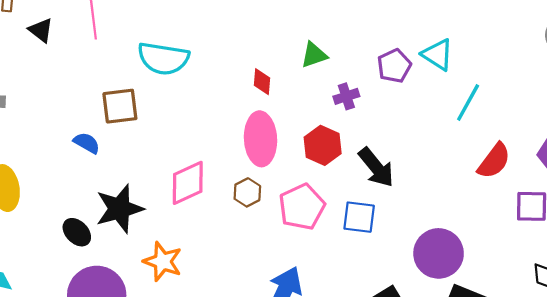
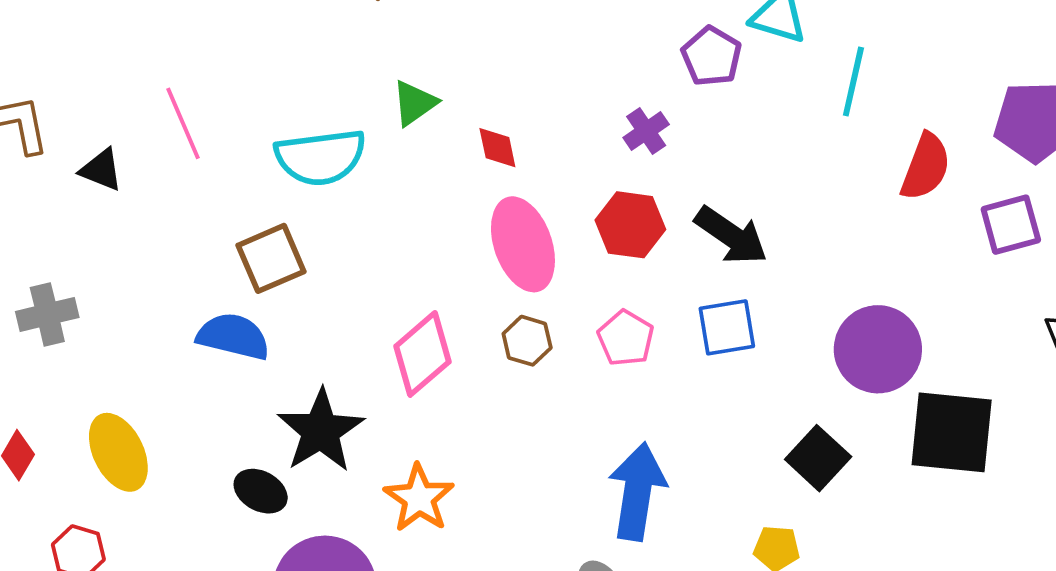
green triangle: (314, 55) -> (414, 103), moved
blue semicircle: (87, 143) -> (233, 336), size x1.5
pink pentagon: (302, 207) -> (626, 338), size x0.7
orange star: (163, 261) -> (419, 498), turned 30

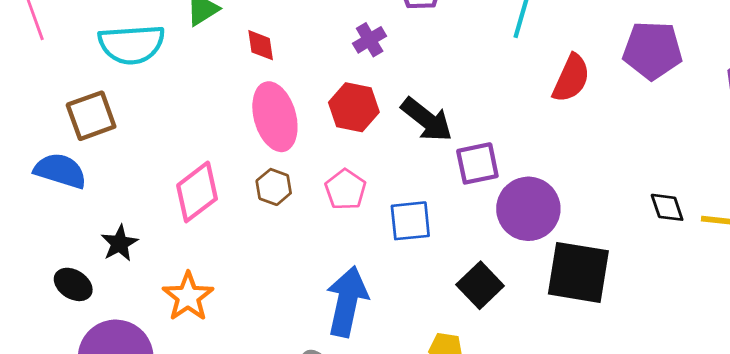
purple square: (1011, 225) -> (477, 163), moved
blue square: (727, 327) -> (410, 221), moved
black star: (321, 431) -> (119, 243), size x0.6

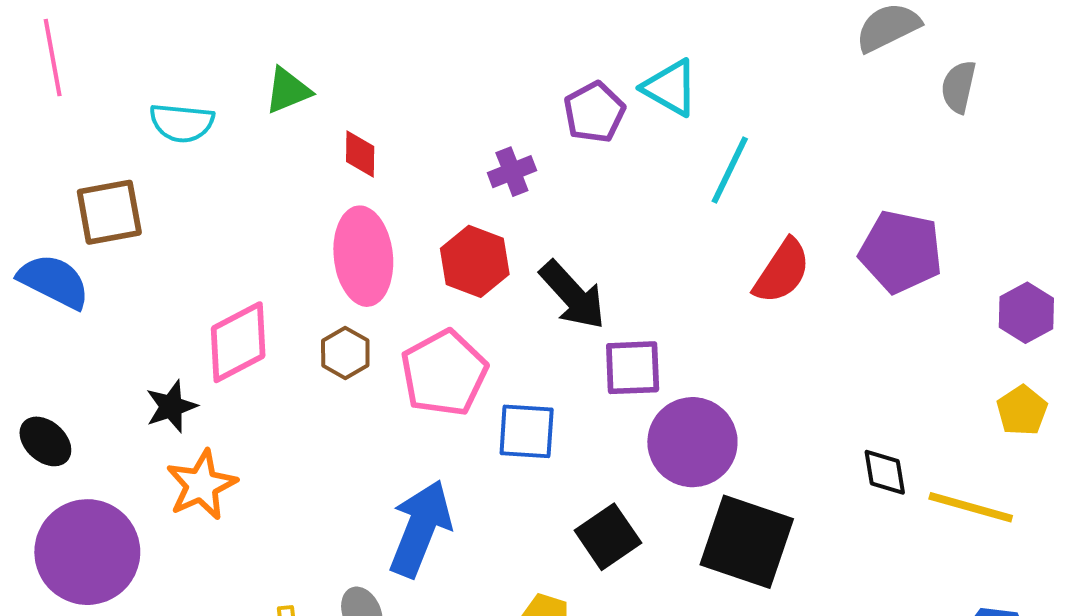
cyan semicircle: (132, 44) -> (182, 123), size x0.7
pink pentagon: (345, 189) -> (444, 373), size x1.5
black star: (119, 243) -> (171, 406), moved

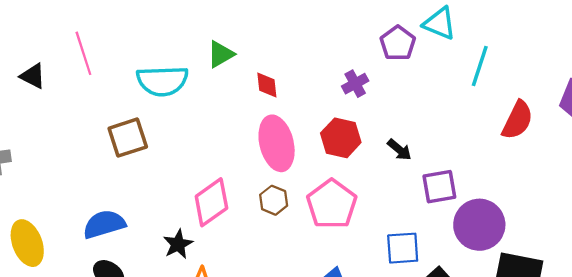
cyan semicircle: (182, 123) -> (162, 81), size x1.4
blue semicircle: (54, 281) -> (104, 224), moved, turned -36
black arrow: (573, 295) -> (399, 150), size x0.6
blue square: (527, 431) -> (403, 248), moved

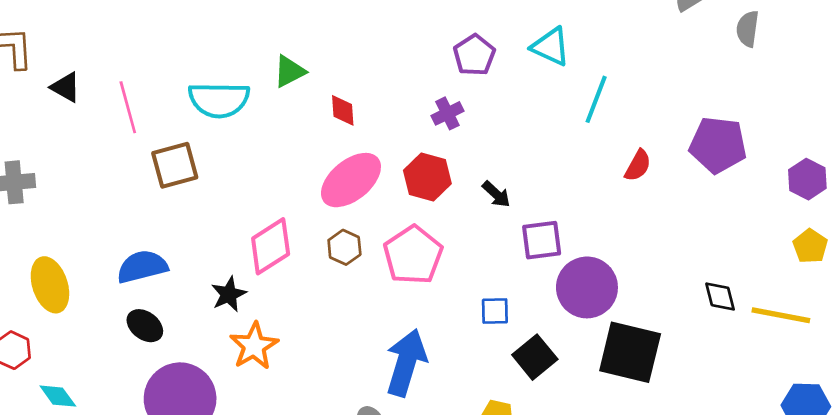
purple pentagon: (398, 43) -> (474, 55), moved
pink line: (83, 53) -> (128, 107), moved
red semicircle: (518, 120) -> (638, 165), size x0.7
pink ellipse: (277, 143) -> (351, 180), turned 62
blue square: (403, 248) -> (495, 311), size x0.7

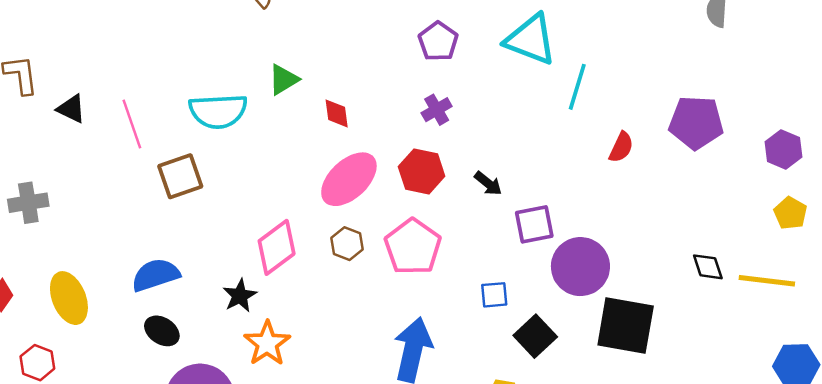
cyan triangle: (551, 47) -> (531, 40), size x1.4
purple pentagon: (474, 55) -> (438, 41), moved

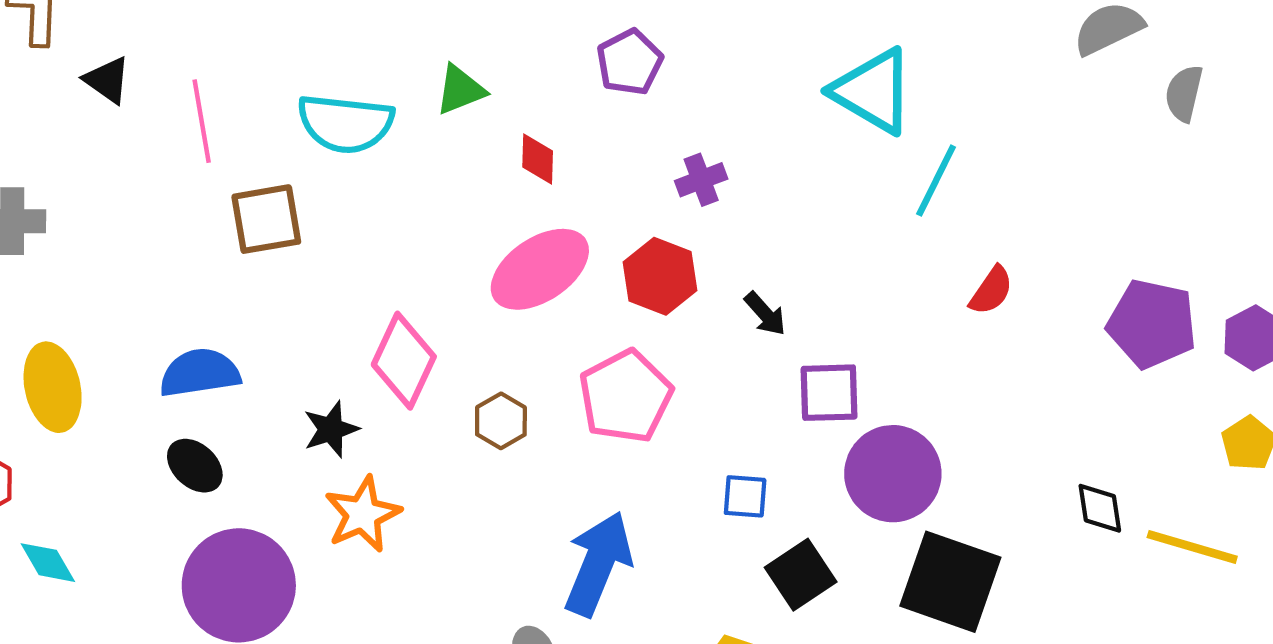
purple pentagon: (438, 41) -> (630, 62), moved
purple pentagon: (696, 122) -> (1152, 324), moved
brown hexagon: (347, 244) -> (501, 421), moved
pink diamond: (277, 247) -> (404, 361), turned -38

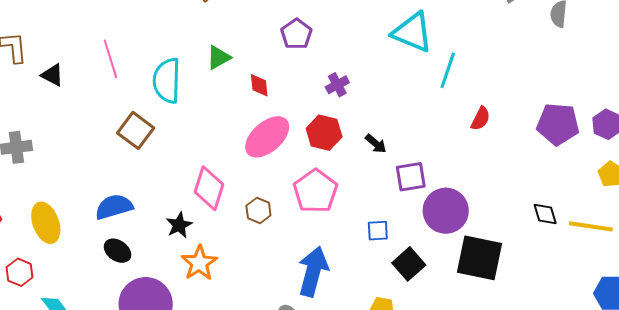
pink line: (202, 121) -> (110, 59), moved
cyan semicircle: (345, 123) -> (167, 81), turned 93
brown square: (266, 219) -> (136, 130), turned -36

